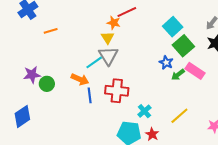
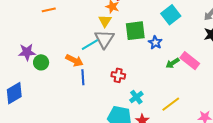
green square: (183, 46) -> (135, 31), moved, turned 30
blue star: (166, 62) -> (155, 43), moved
red cross: (117, 91) -> (118, 75), moved, size x0.6

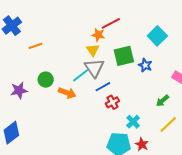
green circle: (41, 62) -> (46, 80), moved
green arrow: (172, 63) -> (162, 101), moved
red cross: (118, 75) -> (112, 102), turned -32
blue line: (83, 77) -> (103, 87), moved, turned 70

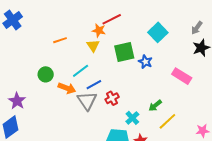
orange line: (36, 46) -> (60, 40), moved
gray triangle: (94, 68) -> (87, 101), moved
blue line: (103, 87) -> (94, 85), moved
purple star: (19, 90) -> (17, 101), moved, turned -30
green arrow: (162, 101) -> (155, 106), moved

